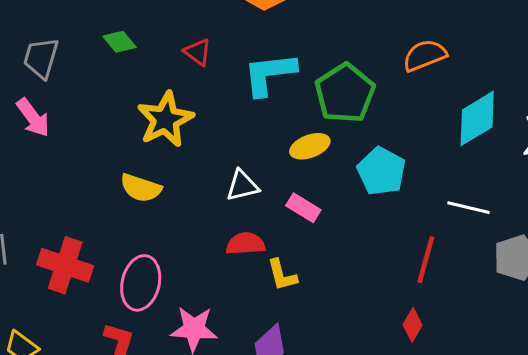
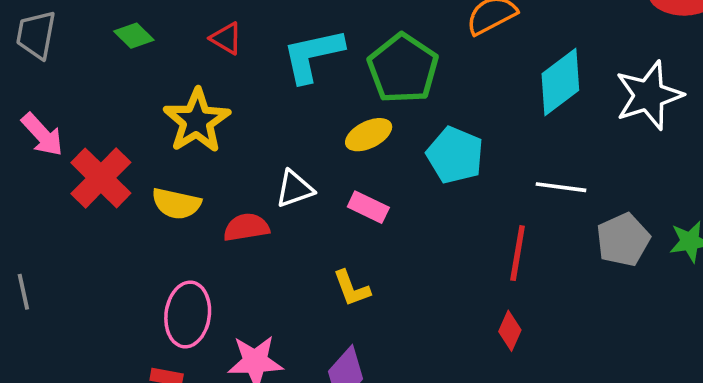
gray trapezoid: (41, 58) -> (36, 35), moved
red semicircle: (246, 244) -> (246, 227), moved
red cross: (65, 265) -> (101, 178), moved, turned 32

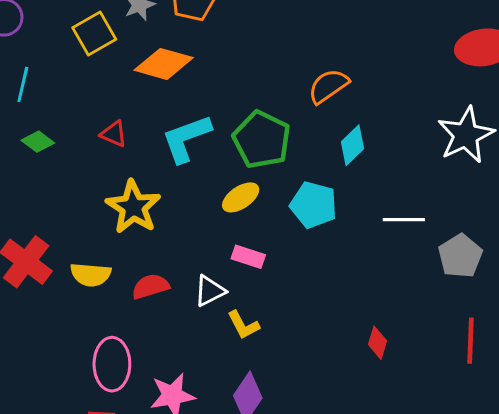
cyan diamond: (560, 82) -> (353, 145), moved, size x0.7
yellow star: (197, 121) -> (133, 207), moved
white triangle: (295, 189) -> (210, 291), moved
red line: (518, 253) -> (471, 341), moved

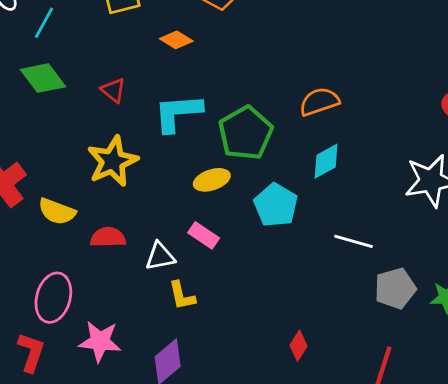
orange diamond: (164, 64) -> (176, 40), size x0.6
green diamond: (38, 142) -> (43, 78), size x1.5

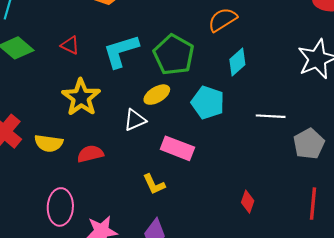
pink rectangle: (204, 235) -> (177, 148), moved, size x1.4
white triangle: (160, 256) -> (135, 120), moved

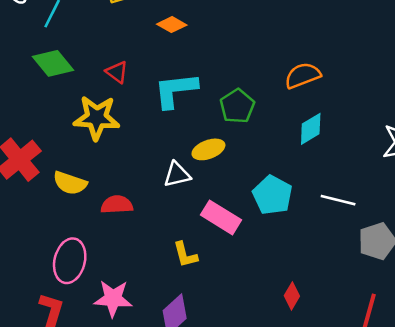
green pentagon: (174, 55) -> (237, 106), size x0.7
yellow star: (81, 97) -> (97, 118), moved, turned 30
cyan pentagon: (208, 103) -> (272, 195), moved

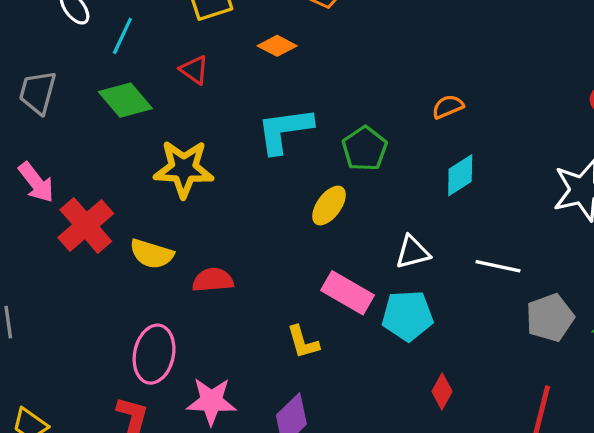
red triangle: (117, 72) -> (194, 70), moved
orange semicircle: (303, 75) -> (448, 107), size x0.7
yellow ellipse: (208, 149) -> (329, 206), turned -32
white triangle: (177, 175) -> (413, 252), moved
cyan pentagon: (272, 195) -> (407, 316), moved, turned -30

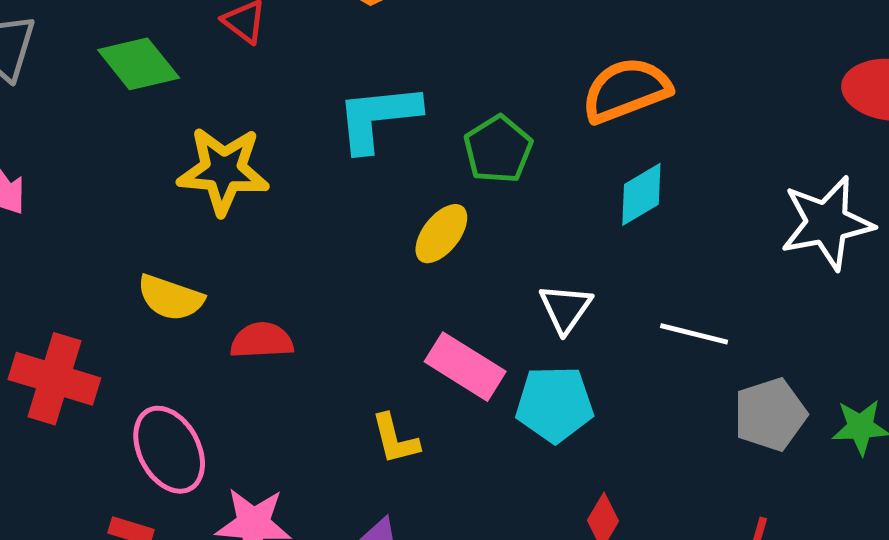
orange semicircle: (448, 107) -> (626, 90), size x1.8
red cross: (86, 225) -> (54, 379), moved, turned -34
white triangle: (413, 252) -> (566, 308), turned -42
pink ellipse: (154, 354) -> (169, 450), turned -42

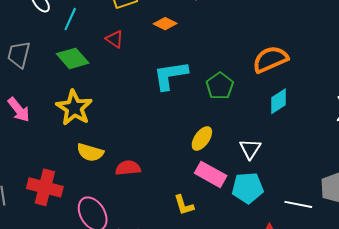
yellow star: (223, 171) -> (74, 108), moved, turned 30
yellow ellipse: (441, 234) -> (202, 138), moved
white line: (694, 334) -> (298, 204), moved

